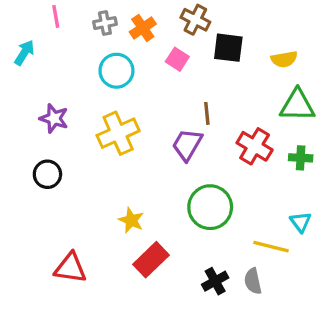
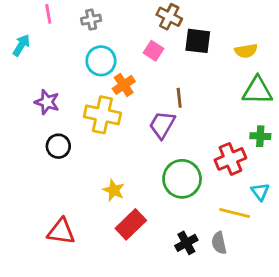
orange cross: (143, 28) -> (124, 85), moved
yellow cross: (118, 133) -> (102, 115), turned 36
red cross: (255, 146) -> (230, 159), moved, turned 36
black circle: (47, 174) -> (58, 146), moved

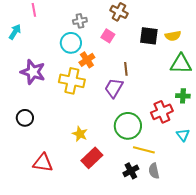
gray cross: (91, 20) -> (80, 21), moved
black square: (198, 41) -> (149, 36), moved
purple star: (47, 102) -> (33, 72), size x1.4
black circle: (58, 146) -> (25, 118), moved
yellow line: (235, 213) -> (144, 150), moved

